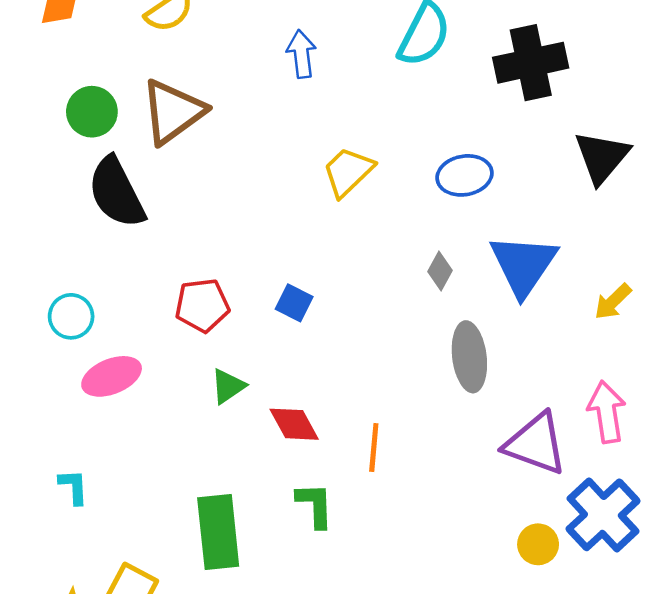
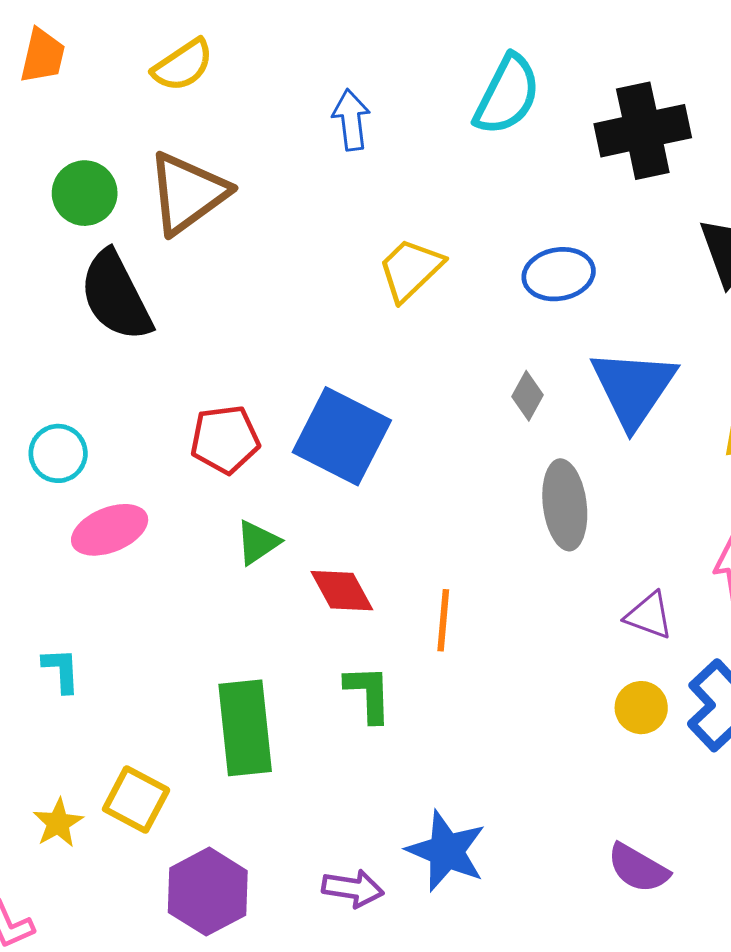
blue square: (294, 303) -> (342, 436), size x2.0
purple triangle: (536, 444) -> (649, 616), size x0.6
yellow circle: (538, 544) -> (641, 708), moved

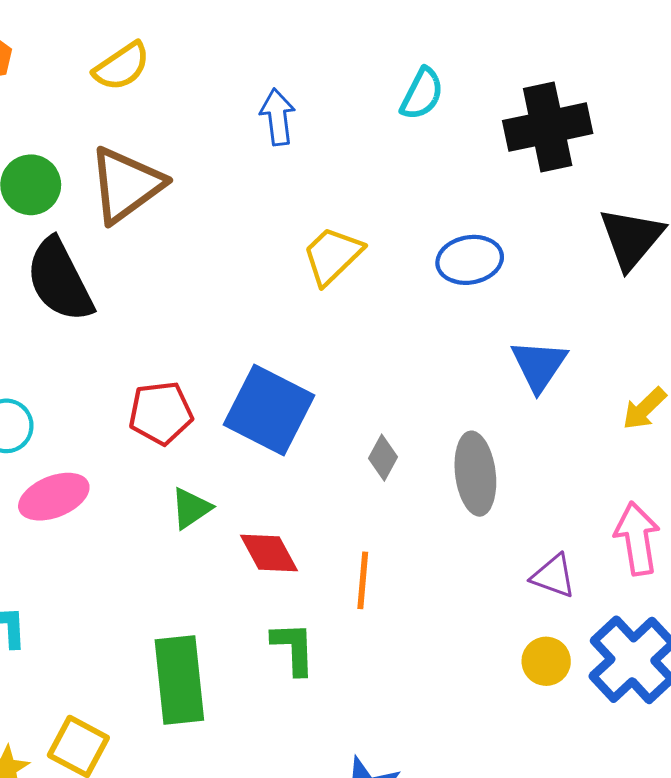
cyan semicircle: (507, 95) -> (422, 94), size x0.7
blue triangle: (633, 388) -> (539, 365), size x0.7
gray diamond: (527, 396) -> (383, 458), moved

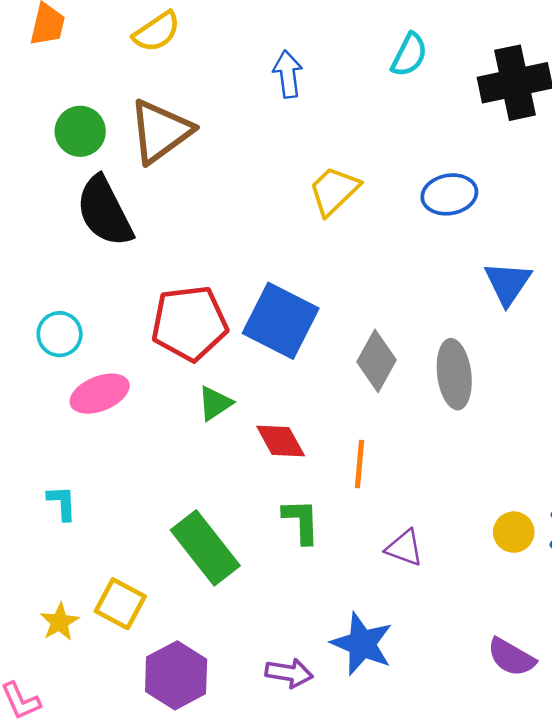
red pentagon: (161, 413) -> (189, 323), size x1.4
gray diamond: (383, 458) -> (376, 361), size x1.6
purple triangle: (553, 576) -> (404, 548), moved
green rectangle: (179, 680) -> (205, 548), turned -32

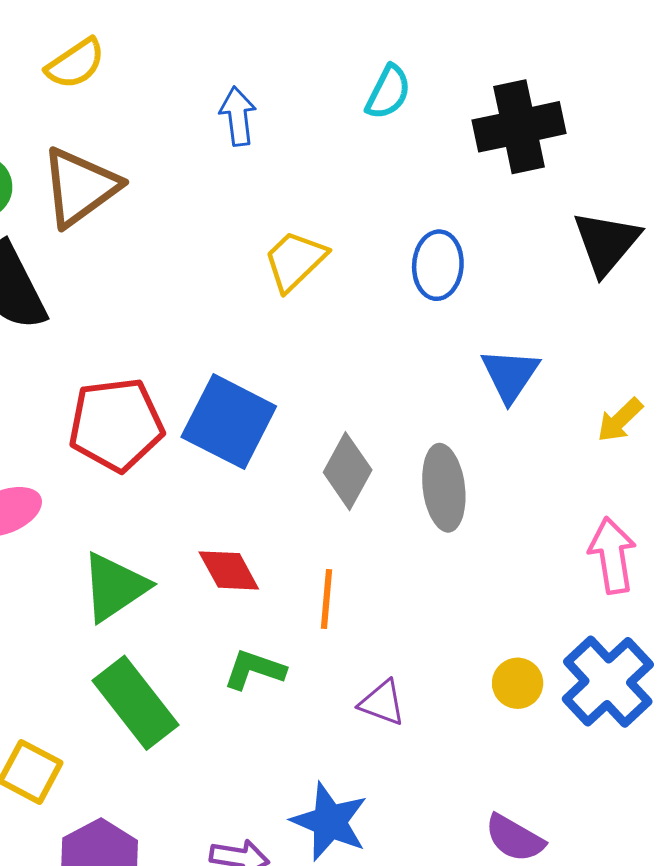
blue ellipse: (449, 194) -> (438, 265), turned -76
green triangle: (215, 403) -> (115, 587), moved, size x1.6
green L-shape: (301, 521) -> (254, 670), turned -69

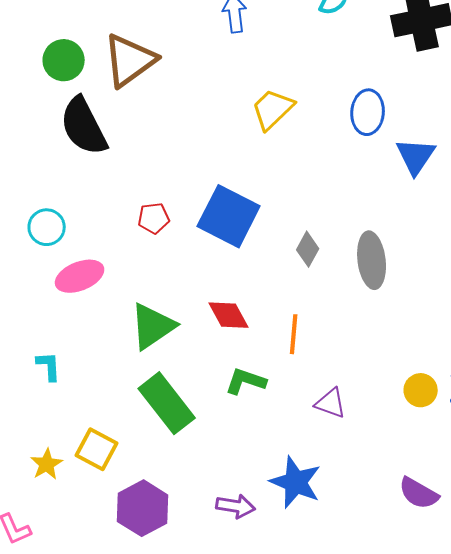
blue triangle: (510, 375) -> (416, 156), moved
red pentagon: (116, 425) -> (154, 218), size x0.5
gray diamond: (348, 471) -> (308, 249), size x0.7

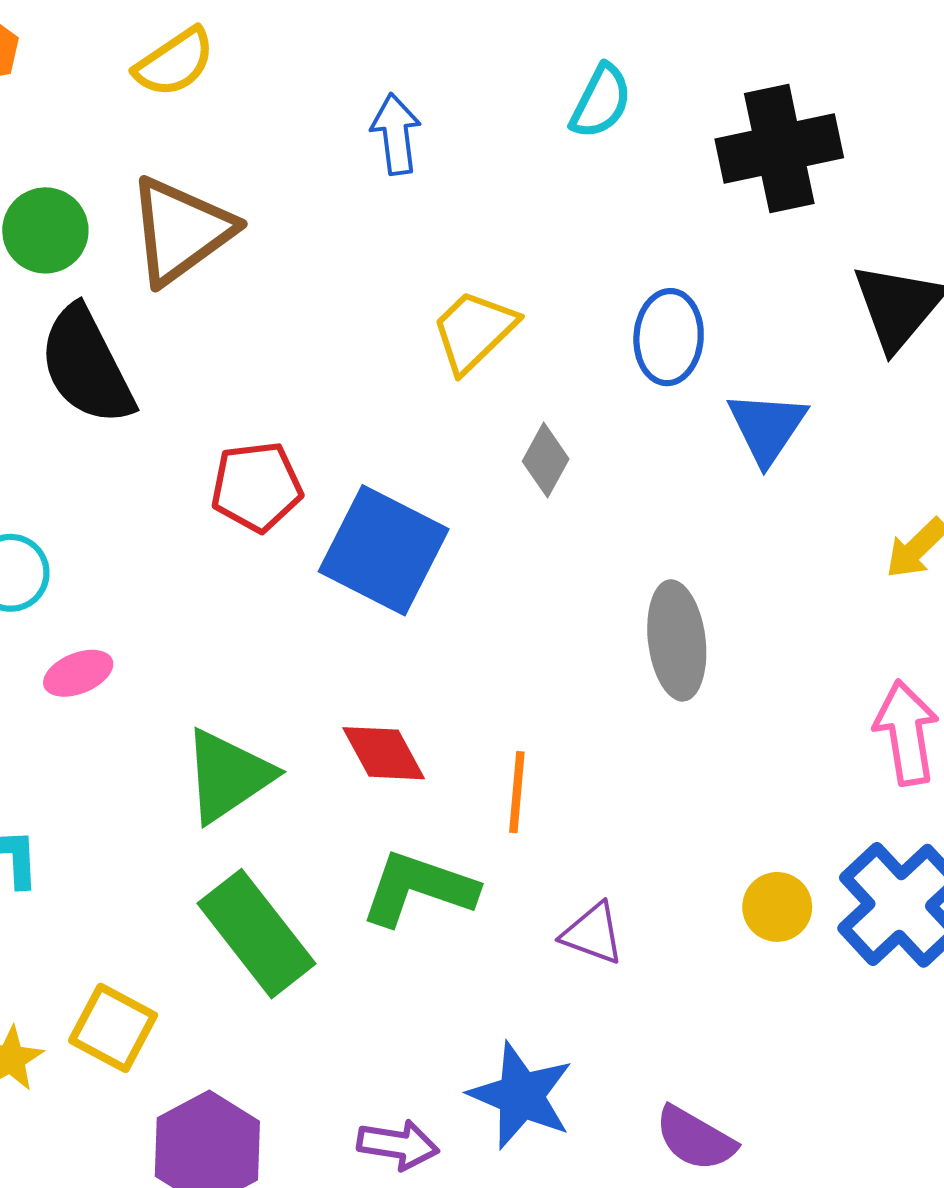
red pentagon: (154, 218) -> (257, 487), moved, size x1.4
gray diamond: (308, 249) -> (546, 460), moved
pink ellipse: (80, 276) -> (78, 673), size x0.7
green L-shape: (246, 381) -> (418, 888), size x1.4
purple semicircle: (419, 493) -> (695, 1139), moved

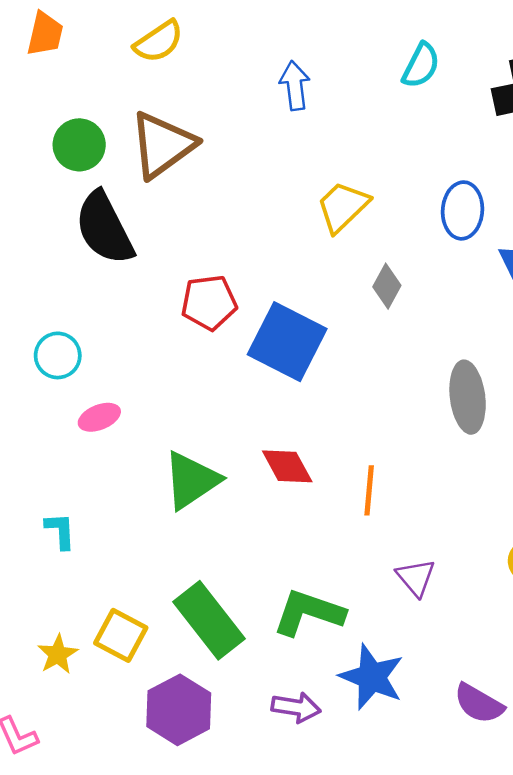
green L-shape: (418, 888) -> (309, 613), moved
green rectangle: (257, 934) -> (209, 620), moved
purple triangle: (593, 934) -> (416, 577), turned 30

